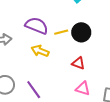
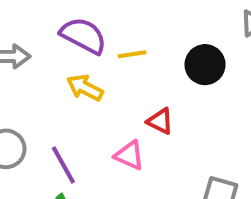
black circle: (81, 32) -> (205, 65), moved
pink triangle: (83, 89) -> (129, 155), moved

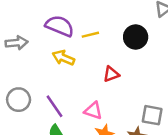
red triangle: (160, 121) -> (111, 74), turned -42
pink triangle: (129, 155) -> (93, 111), moved

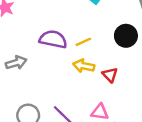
yellow arrow: (63, 58) -> (84, 66), moved
red triangle: (111, 74) -> (110, 75), turned -42

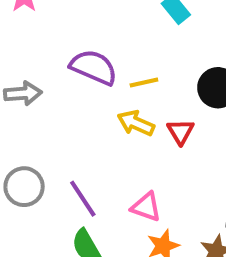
red triangle: (110, 75) -> (180, 132), moved

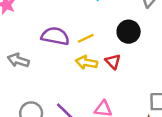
gray arrow: (23, 93) -> (18, 60), turned -145

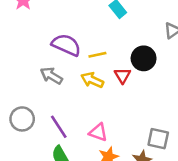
gray arrow: (18, 60) -> (51, 76), moved
red triangle: (113, 61) -> (122, 75), moved

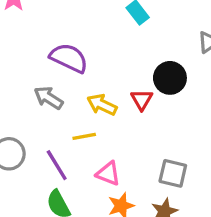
yellow line: (97, 55) -> (84, 136), moved
gray square: (158, 139) -> (173, 173), moved

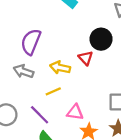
purple semicircle: (69, 58) -> (31, 42), turned -80

